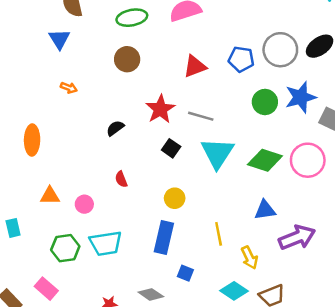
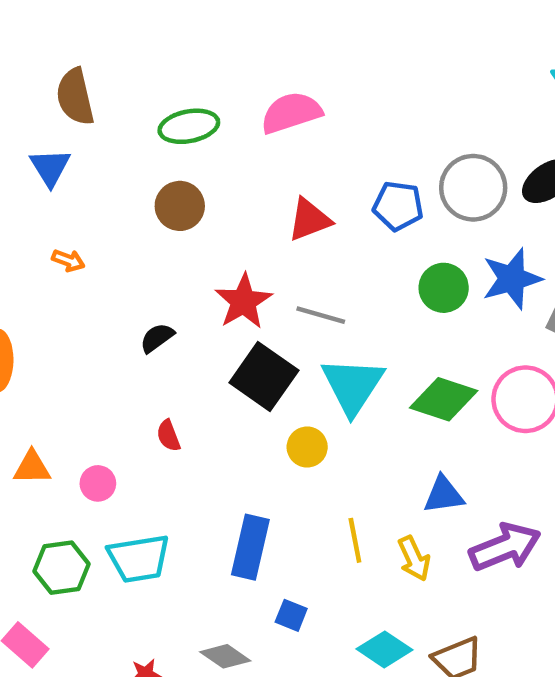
black square: (171, 148) -> (264, 377), size x1.8
yellow circle: (175, 198) -> (307, 447), moved
yellow arrow: (249, 258) -> (414, 558), moved

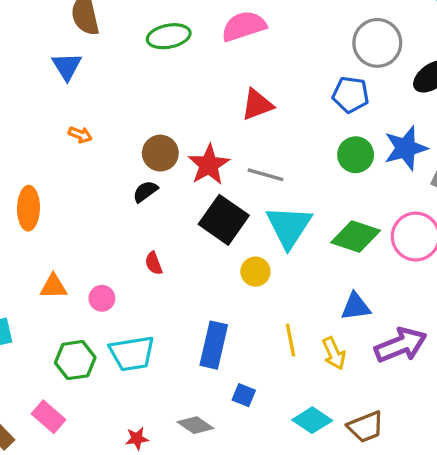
gray circle: (473, 188) -> (377, 43), moved
brown circle: (180, 206) -> (160, 153), moved
blue pentagon: (398, 206) -> (351, 95), moved

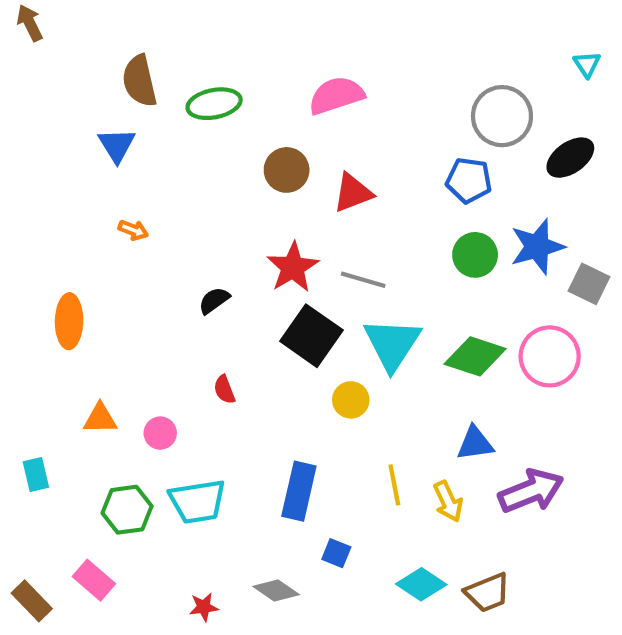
green ellipse: (169, 36) -> (214, 104), moved
brown circle: (160, 153) -> (287, 170), moved

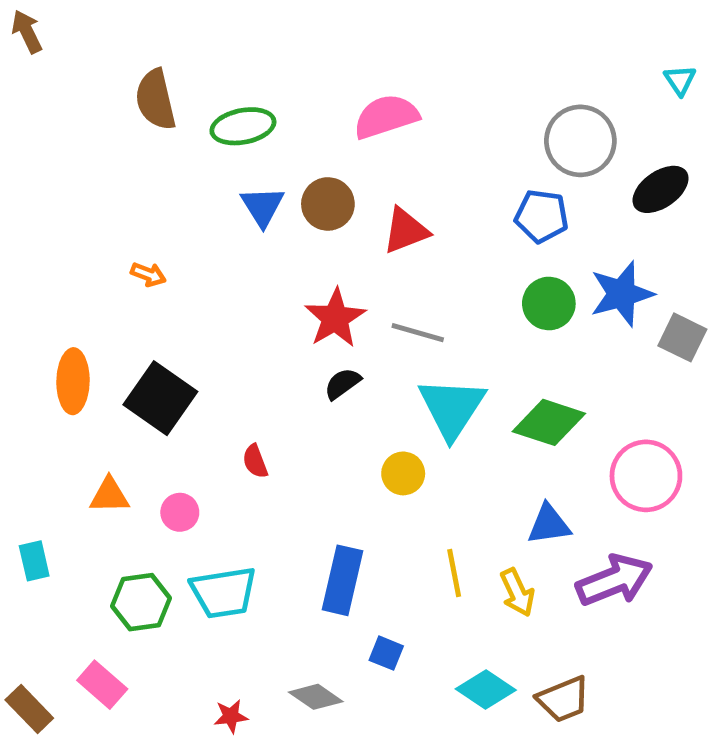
blue triangle: (117, 145) -> (262, 206), moved
black semicircle: (214, 300) -> (342, 384), moved
black square: (311, 336) -> (160, 398), moved
pink circle: (550, 356) -> (646, 476), moved

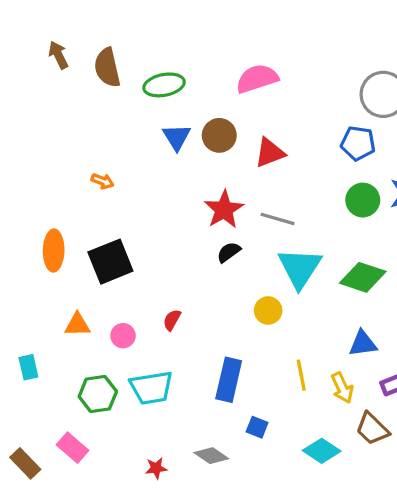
brown arrow: (27, 32) -> (58, 55), moved
black square: (160, 398) -> (110, 262), turned 33
red semicircle: (255, 461) -> (172, 320), moved, turned 50
brown trapezoid: (563, 699) -> (372, 429), moved, turned 66

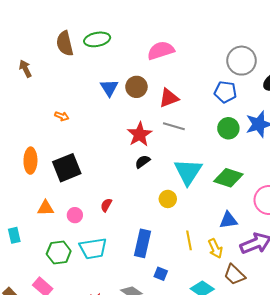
brown arrow: (58, 55) -> (25, 69), moved
green ellipse: (164, 85) -> (97, 39), moved
gray line: (278, 219) -> (174, 126), moved

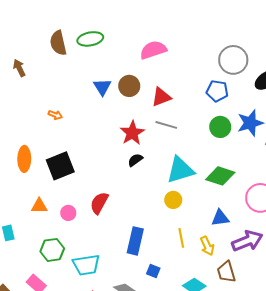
cyan triangle: (188, 172) -> (180, 170), turned 40
yellow circle: (168, 199) -> (173, 200), moved
red semicircle: (106, 205) -> (99, 203), size x1.6
cyan trapezoid: (93, 248) -> (86, 265), moved
brown trapezoid: (234, 275) -> (226, 272), turned 30

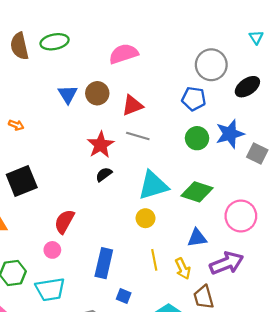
pink circle: (68, 213) -> (52, 250), moved

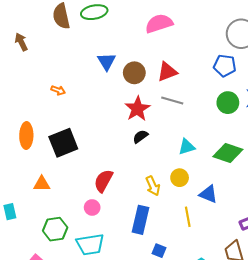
brown circle: (97, 93) -> (134, 73), moved
cyan triangle: (153, 185) -> (187, 147), size x0.6
blue triangle: (197, 238) -> (208, 194), moved, turned 30
yellow arrow: (183, 269) -> (153, 186), moved

